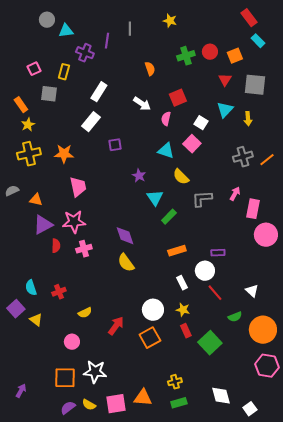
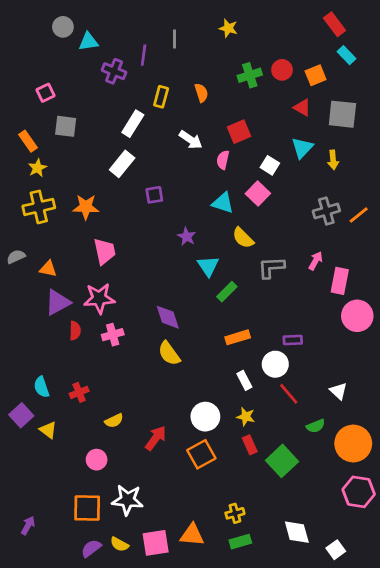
yellow rectangle: (64, 72) -> (161, 97), moved
red triangle: (225, 80) -> (302, 108), turned -32

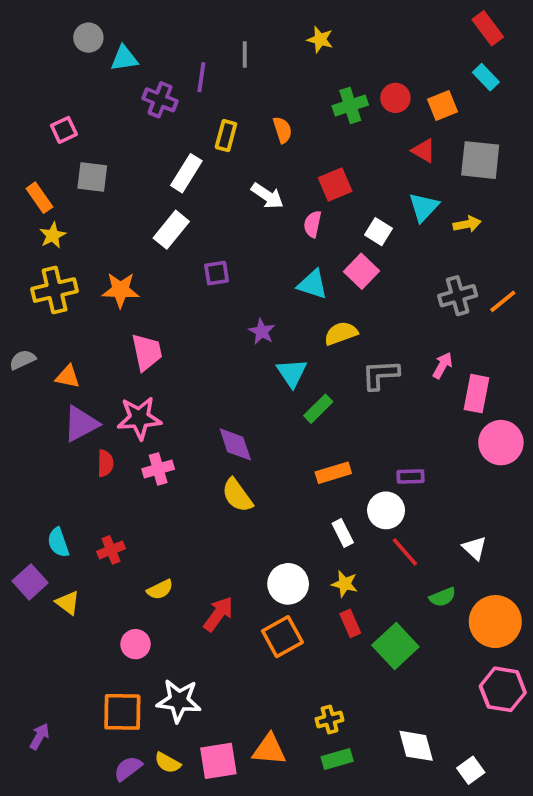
red rectangle: (334, 24) -> (488, 28), moved
yellow arrow: (333, 160) -> (467, 224), turned -96
yellow semicircle: (243, 238) -> (341, 333), turned 115

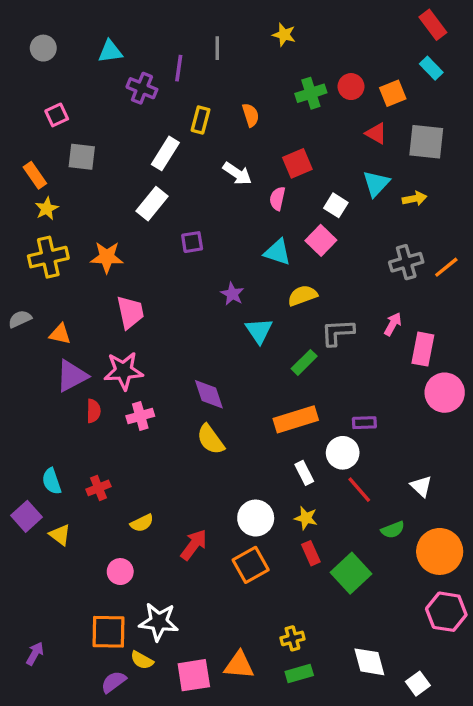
gray circle: (88, 38) -> (43, 48), moved
green rectangle: (318, 409) -> (304, 362), moved
orange rectangle: (333, 473) -> (296, 419), size x1.4
yellow semicircle: (168, 763) -> (142, 660), moved

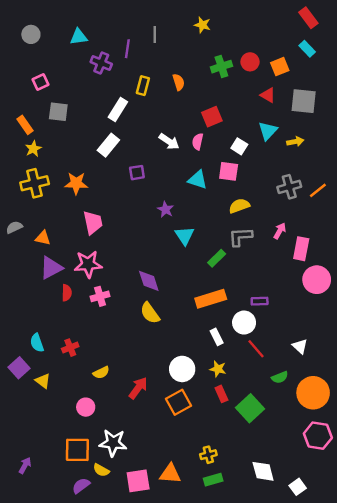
white arrow: (237, 174) -> (169, 142), moved
pink square: (321, 240) -> (229, 171), turned -36
yellow semicircle: (302, 296) -> (239, 206), moved

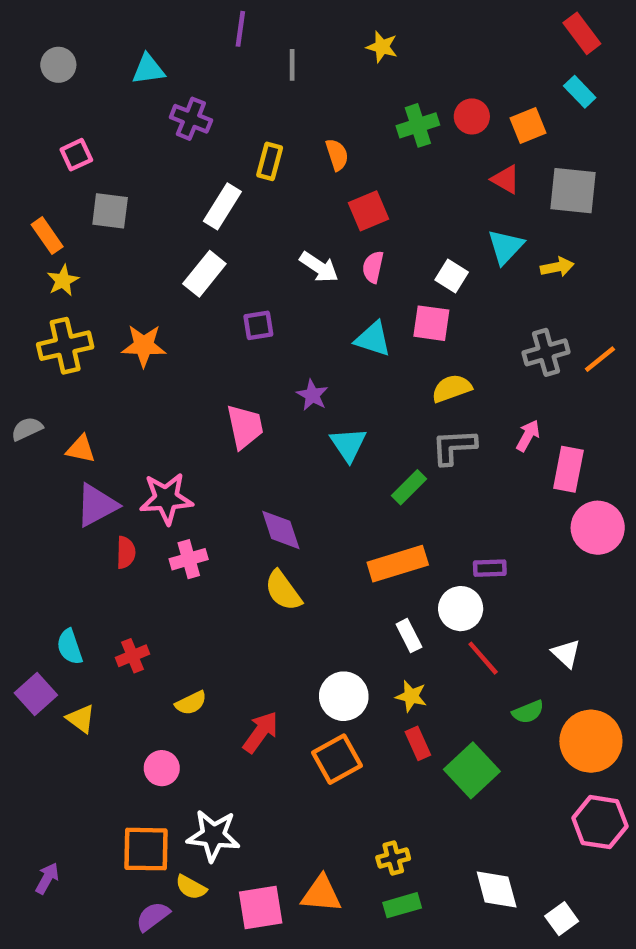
purple line: (127, 49) -> (240, 29), moved
red square: (212, 117) -> (368, 211), moved
pink trapezoid: (93, 223) -> (245, 427), moved

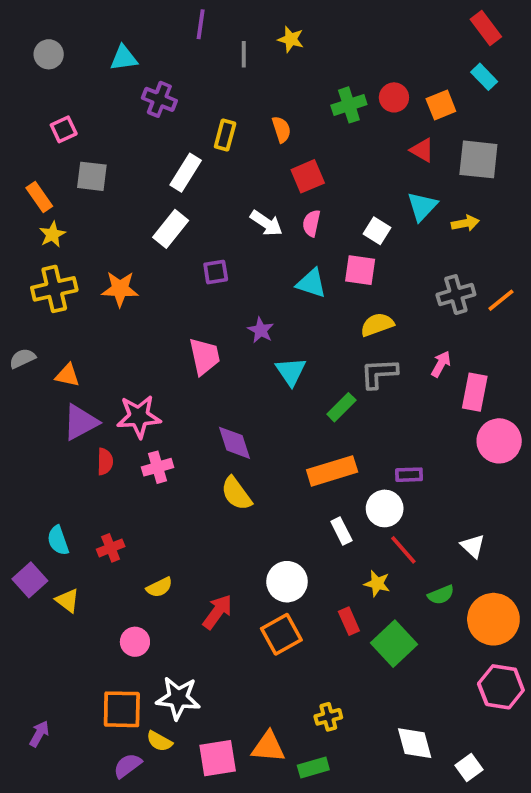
yellow star: (382, 47) -> (291, 39), moved
yellow star: (411, 696) -> (377, 584), moved
green rectangle: (402, 905) -> (313, 767), moved

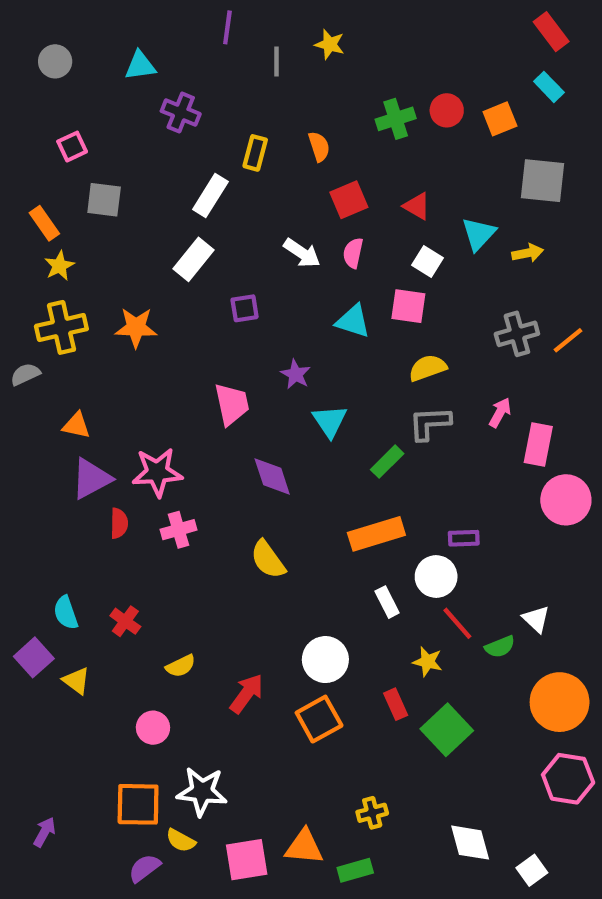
red triangle: (422, 150) -> (417, 206), moved
gray semicircle: (22, 358) -> (25, 374), moved
purple diamond: (234, 443) -> (272, 476), moved
red cross: (111, 548) -> (125, 621), turned -32
green semicircle: (441, 595) -> (500, 647), moved

